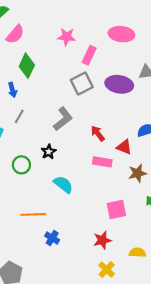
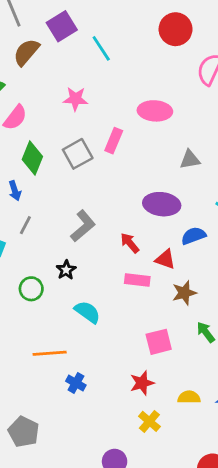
pink star: (66, 37) -> (75, 99), moved
gray square: (82, 83) -> (78, 154), moved
purple ellipse: (119, 84) -> (162, 204), moved

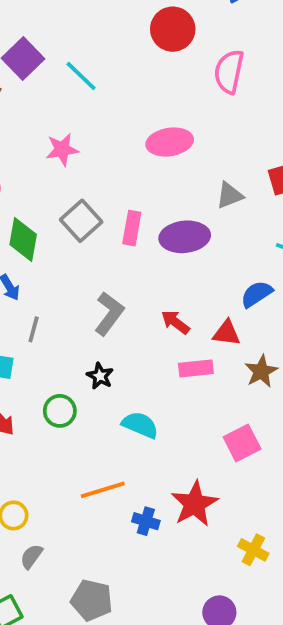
pink rectangle: (114, 141) -> (132, 228), moved
purple ellipse: (162, 204) -> (185, 237), moved
red star: (142, 383) -> (195, 504), moved, size x1.4

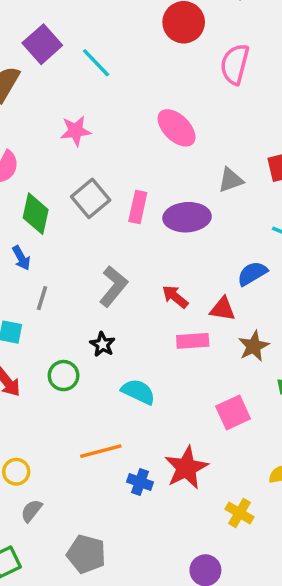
pink ellipse: (170, 142) -> (177, 128), turned 51

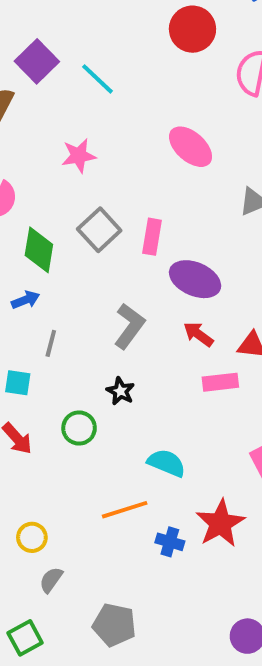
purple ellipse: (187, 217) -> (195, 279), moved, turned 30
blue arrow: (21, 258) -> (26, 300), turned -80
cyan semicircle: (138, 392) -> (166, 463), moved

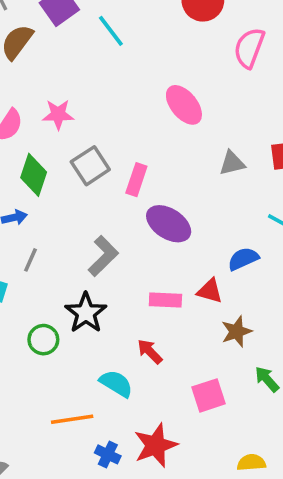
pink star: (79, 156) -> (58, 114), moved
red arrow: (198, 334) -> (150, 351), moved
pink rectangle: (220, 382) -> (165, 300), moved
black star: (121, 391) -> (86, 313), size x1.6

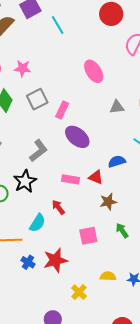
cyan semicircle: (116, 384) -> (37, 223), turned 84

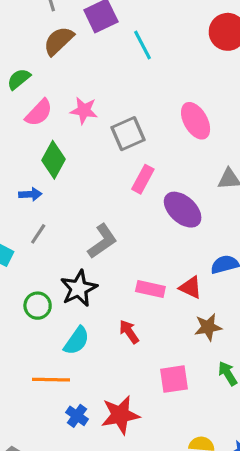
gray square: (37, 99) -> (128, 134), moved
purple ellipse: (77, 137) -> (183, 210), moved
cyan semicircle: (37, 223) -> (77, 341), moved

